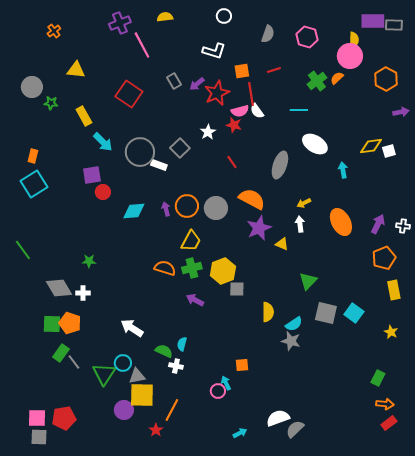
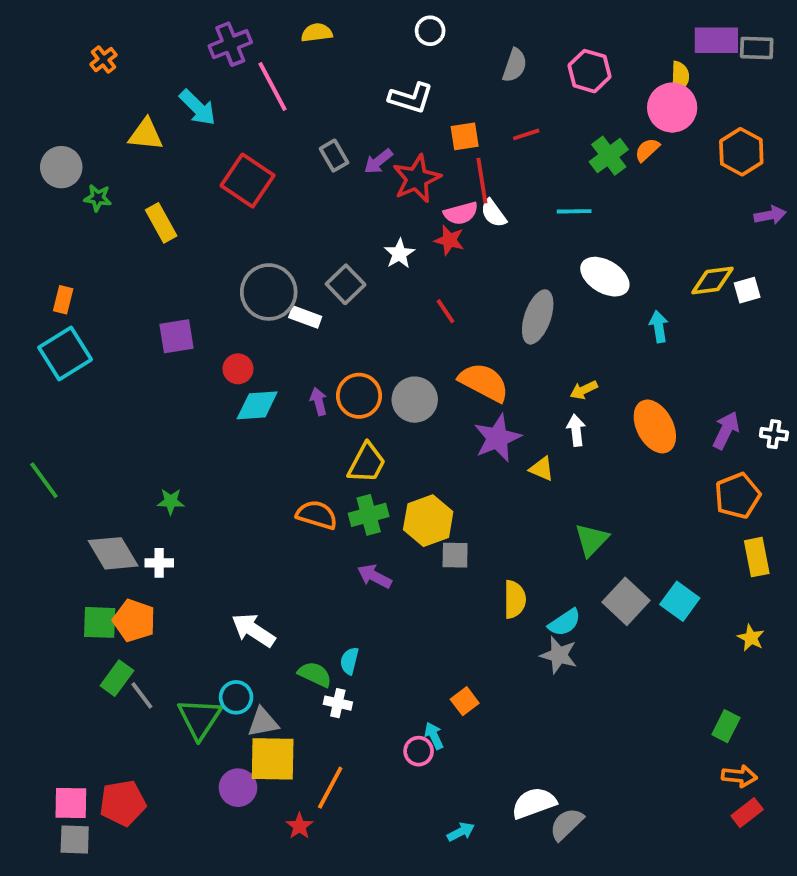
cyan arrow: (103, 142) -> (198, 108), moved
red circle: (103, 192) -> (238, 369), moved
gray square: (326, 313) -> (626, 601), turned 30
orange square: (242, 365) -> (465, 701), turned -32

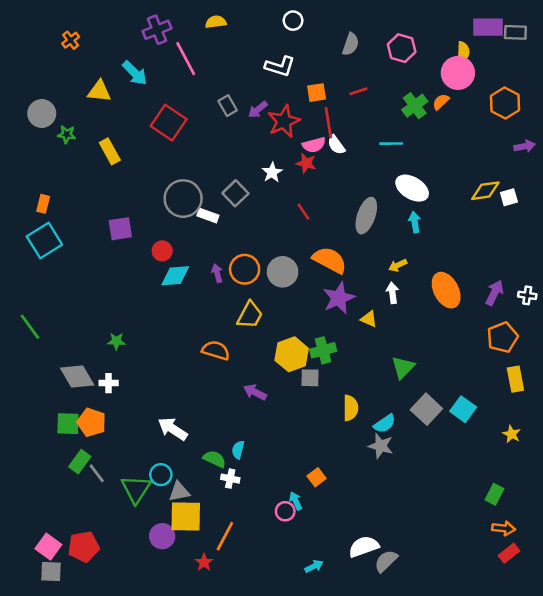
cyan arrow: (659, 327) -> (415, 222), moved
green cross: (369, 515) -> (323, 350), moved
pink square: (71, 803) -> (48, 547), turned 35

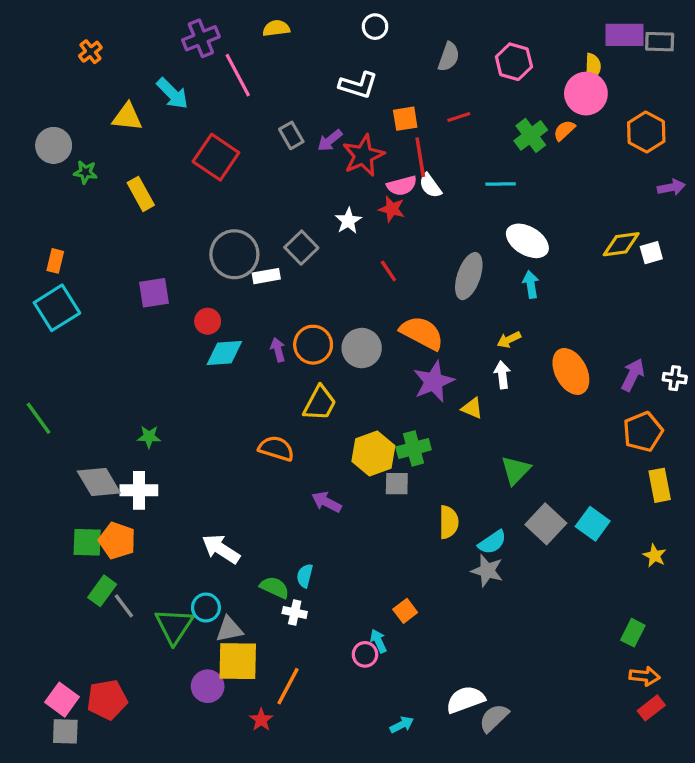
white rectangle: (208, 216) -> (266, 276), turned -30
white cross: (109, 383) -> (139, 490), size x1.5

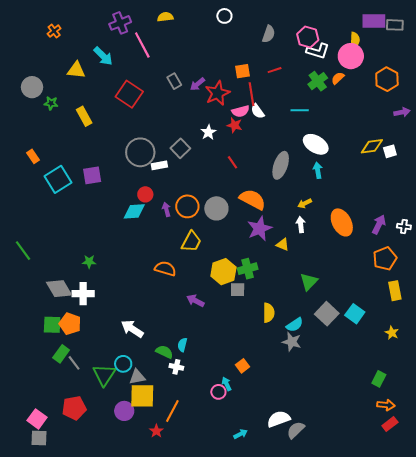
white L-shape: (358, 85) -> (318, 51), moved
orange rectangle: (55, 261) -> (33, 156), turned -48
cyan square: (57, 308) -> (58, 179), moved
red circle: (208, 321) -> (145, 194), moved
red pentagon: (107, 700) -> (74, 408), moved

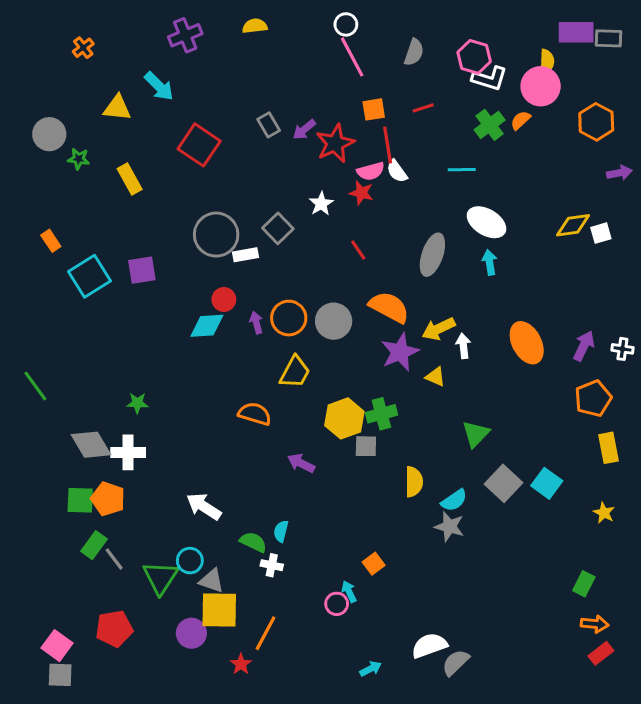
pink line: (142, 45) -> (352, 57), moved
yellow arrow: (305, 203) -> (439, 329), moved, size x1.5
gray triangle: (137, 377) -> (211, 581), turned 30

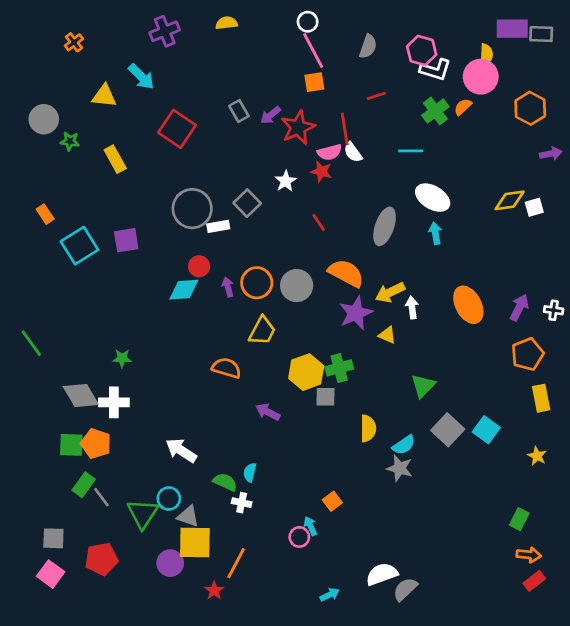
orange square: (374, 109) -> (314, 82), moved
gray square: (60, 675) -> (53, 538), moved

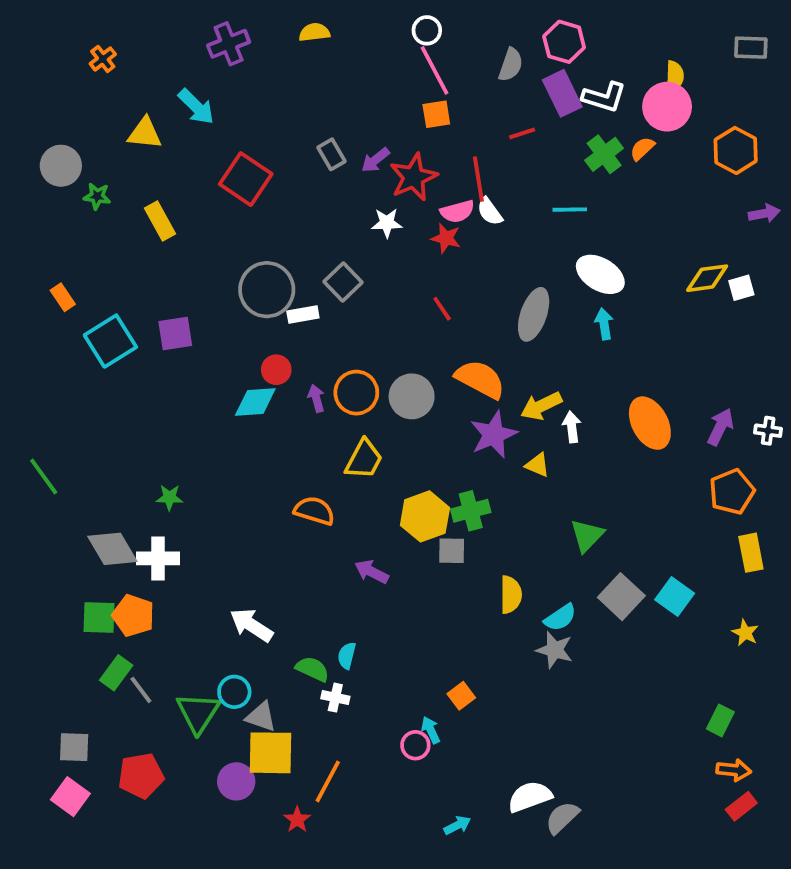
purple rectangle: (512, 29) -> (562, 93), moved, turned 64
pink hexagon: (422, 51) -> (564, 42), moved
white star: (286, 181) -> (387, 223), moved, turned 30

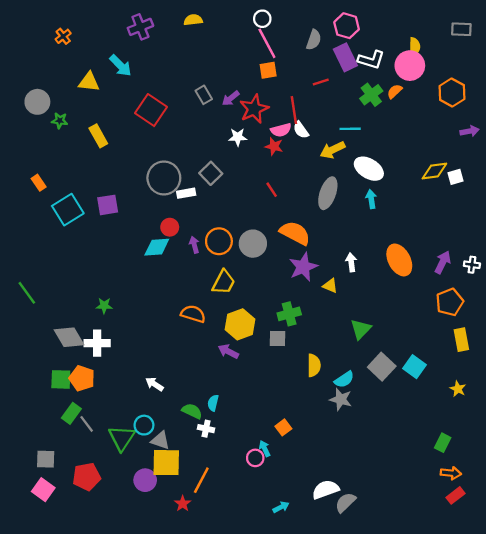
yellow arrow: (541, 406) -> (333, 150), moved
yellow hexagon: (425, 516) -> (240, 324), moved
white arrow: (251, 625) -> (155, 384), size x0.7

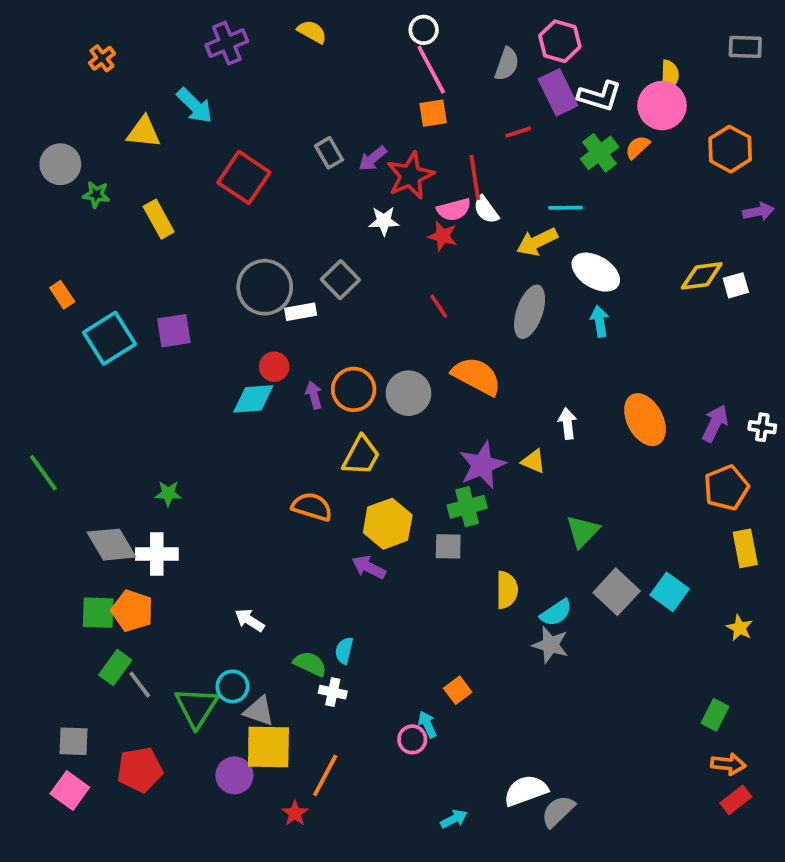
yellow semicircle: (193, 20) -> (312, 32), turned 36
purple star: (303, 267) -> (482, 465), moved

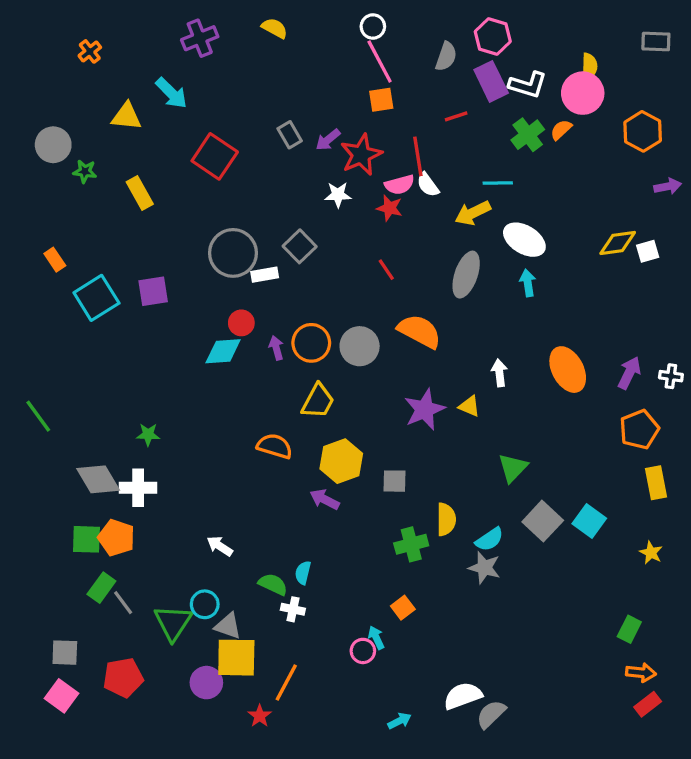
green cross: (467, 507) -> (411, 544), moved

